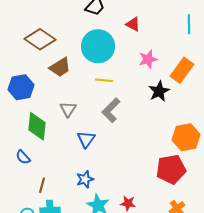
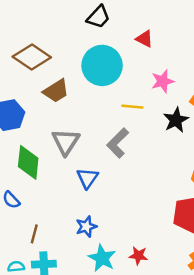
yellow line: (104, 80) -> (132, 107), moved
gray triangle: (68, 109) -> (66, 142), size x1.4

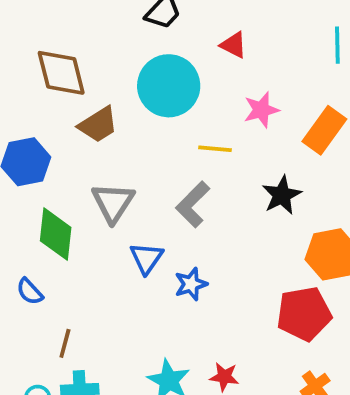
brown diamond: (32, 57) -> (61, 73), turned 42
black star: (176, 120) -> (282, 195), moved
blue star: (86, 227) -> (191, 284), moved

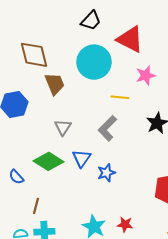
red triangle: (234, 45) -> (130, 39), size x1.8
brown trapezoid: (98, 125) -> (55, 84), turned -80
gray triangle: (113, 203) -> (63, 127), size x0.7
green diamond: (56, 234) -> (48, 161), moved, turned -64

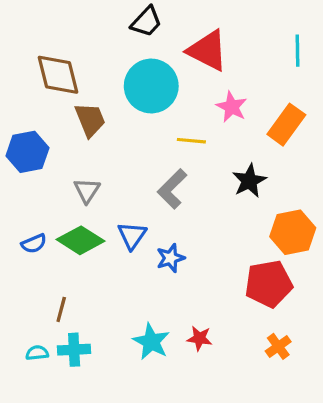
pink star: (146, 75) -> (232, 107), turned -30
gray triangle: (63, 127) -> (87, 190), moved
blue semicircle: (16, 177) -> (34, 244), moved, turned -70

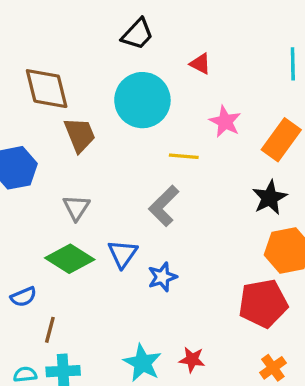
red triangle: (207, 51) -> (200, 64), size x0.5
black star: (249, 181) -> (270, 198), moved
blue semicircle: (34, 244) -> (23, 297), moved

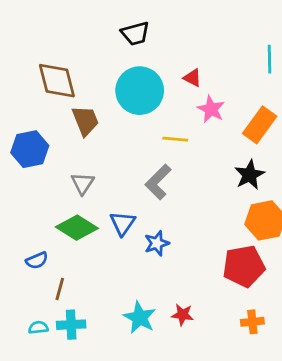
black trapezoid: (137, 34) -> (135, 34), turned 32
red triangle: (200, 64) -> (192, 78), moved
orange cross: (273, 368) -> (252, 322), turned 30

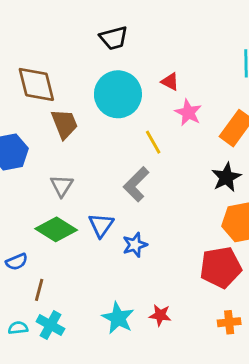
yellow line: (175, 139) -> (153, 142), turned 55
cyan cross: (71, 325) -> (50, 325), turned 32

